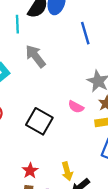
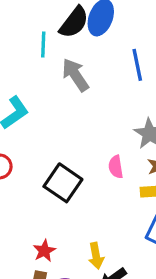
gray arrow: (35, 56) -> (75, 75), moved
pink semicircle: (76, 107) -> (116, 167), turned 49

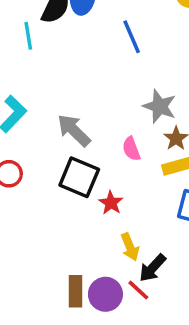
gray arrow: (75, 75) -> (74, 130), moved
red star: (44, 251) -> (111, 203), moved

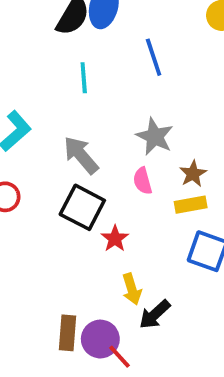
cyan line: (28, 36) -> (84, 78), moved
gray star: (160, 106) -> (155, 137), moved
red line: (138, 290) -> (119, 357), moved

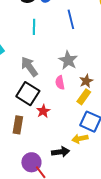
yellow rectangle: (191, 205) -> (84, 97), turned -49
yellow arrow: (132, 289) -> (80, 139), moved, turned 91
black arrow: (155, 314) -> (61, 152), turned -150
brown rectangle: (67, 333) -> (18, 125), moved

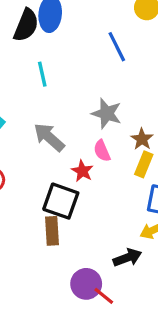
blue line: (71, 19) -> (117, 47), moved
black square: (28, 94) -> (61, 201), moved
red star: (43, 111) -> (82, 171), moved

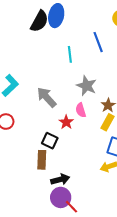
cyan line: (42, 74) -> (70, 54), moved
black square: (61, 201) -> (50, 141), size x0.7
black arrow: (127, 258) -> (60, 179), moved

